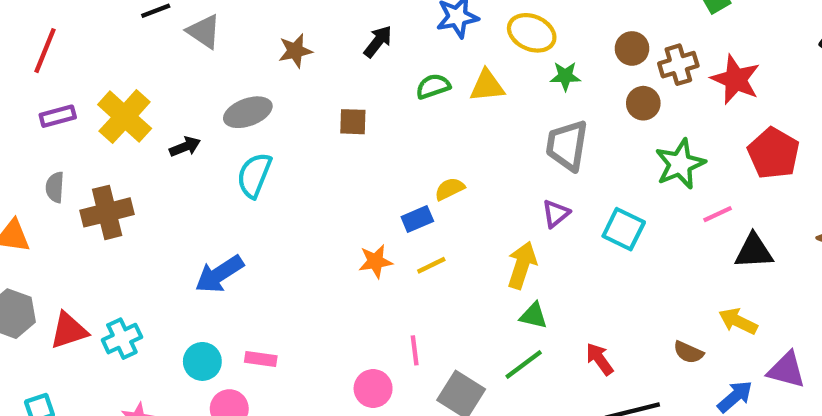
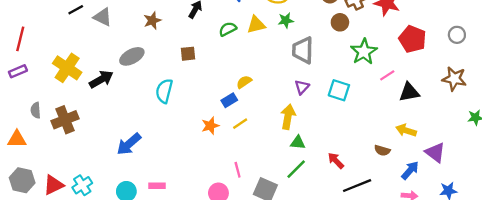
green star: (565, 76) -> (286, 20), moved
purple rectangle: (58, 116) -> (18, 71), moved
black arrow: (185, 147) -> (101, 79), size x1.5
cyan semicircle: (254, 175) -> (164, 91), moved
purple triangle: (786, 370) -> (435, 152), turned 30

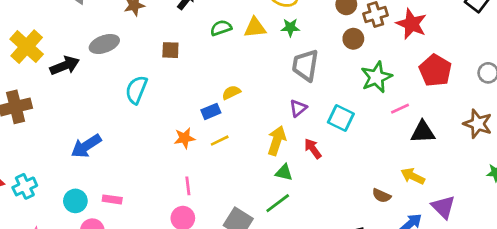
red arrow: (336, 161) -> (313, 149), moved
pink line: (238, 170) -> (188, 186), moved

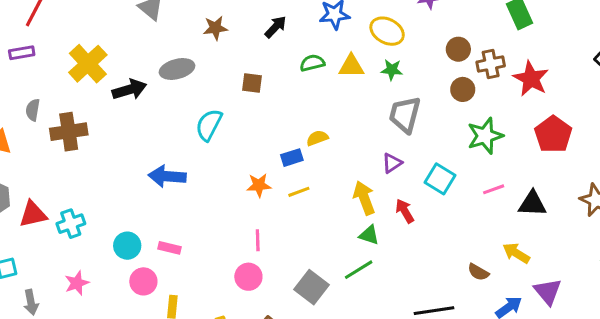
pink line: (400, 109) -> (494, 189), moved
yellow arrow: (277, 141) -> (364, 198), turned -44
blue arrow: (86, 146) -> (167, 176), moved, turned 32

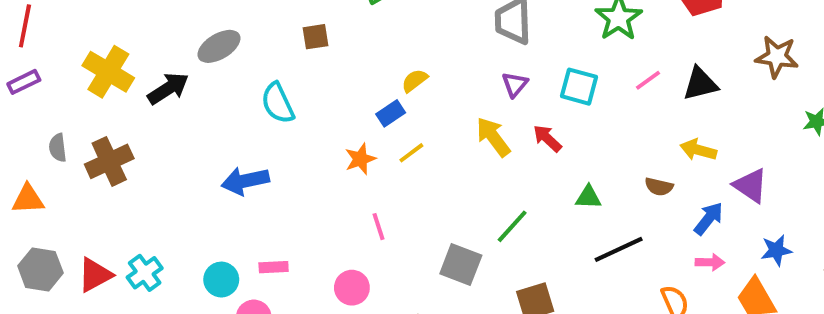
cyan semicircle: (209, 125) -> (278, 103), turned -36
green triangle: (369, 235) -> (588, 197), moved
pink circle: (248, 277) -> (352, 288), moved

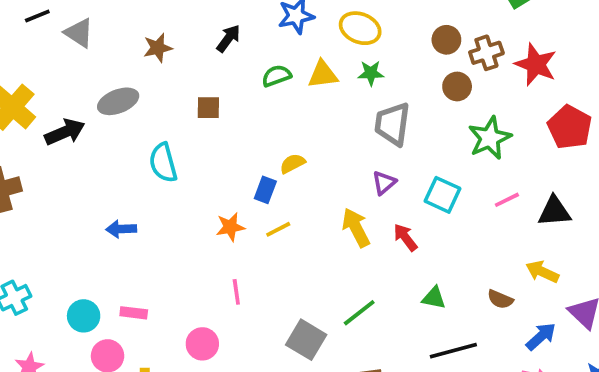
blue rectangle: (391, 113) -> (265, 190), turned -45
blue arrow: (245, 181) -> (121, 229), size x0.7

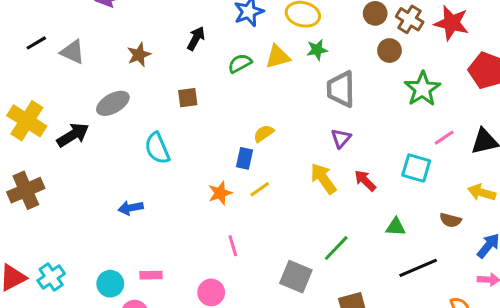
brown cross: (486, 53) -> (410, 19), turned -32
cyan square: (443, 195) -> (416, 168), moved

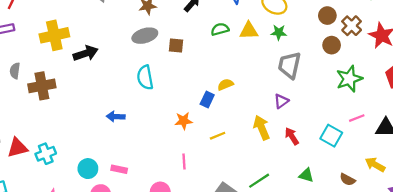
gray ellipse: (113, 103) -> (145, 36), moved
yellow cross: (27, 121) -> (54, 35), turned 32
yellow line: (260, 189) -> (218, 136), moved

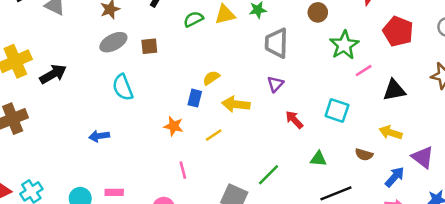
pink line: (357, 118) -> (364, 71), moved
orange star: (184, 121) -> (174, 126), turned 30
yellow arrow: (262, 128) -> (236, 104), moved, turned -50

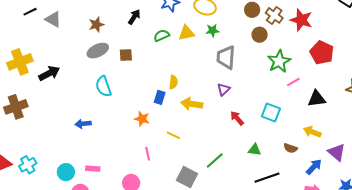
yellow semicircle: (211, 78) -> (173, 82), turned 128
yellow line: (214, 135) -> (173, 135), moved, turned 56

